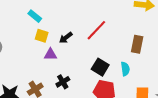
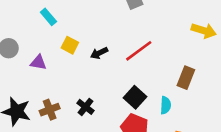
cyan rectangle: (35, 16) -> (48, 17), moved
purple triangle: (51, 54) -> (38, 62), moved
black cross: (63, 82) -> (85, 107), turned -32

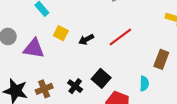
purple triangle: (38, 62) -> (34, 48), size x1.5
black square: (135, 97) -> (101, 78), moved

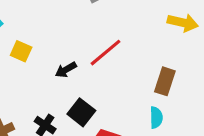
black arrow: (86, 39) -> (66, 70), moved
cyan semicircle: (144, 84) -> (156, 118), moved

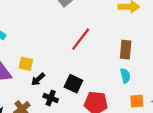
yellow square: (21, 51) -> (26, 64), moved
black arrow: (66, 70) -> (38, 79), moved

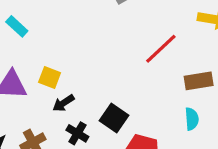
red line: (81, 39) -> (161, 49), moved
brown rectangle: (126, 50) -> (199, 81), turned 66

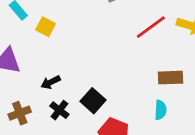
red line: (161, 49) -> (151, 27), moved
yellow square: (50, 78) -> (46, 27), moved

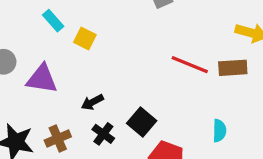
red line: (151, 27) -> (190, 65), moved, turned 60
brown rectangle: (171, 78) -> (233, 68), moved

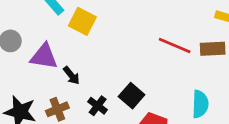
yellow square: (85, 39) -> (82, 21), size x1.4
black arrow: (92, 102) -> (71, 75), moved, turned -102
cyan semicircle: (219, 131) -> (200, 104), size x1.4

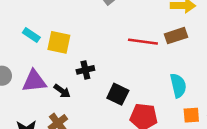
black cross: (98, 106) -> (85, 70), moved, turned -35

